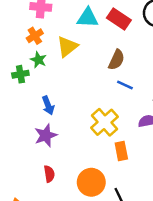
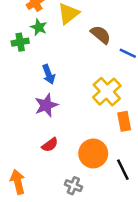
brown semicircle: (116, 60) -> (101, 35), moved, turned -75
red semicircle: (49, 174) -> (50, 145), turned 63

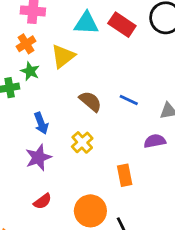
brown semicircle: (101, 35) -> (90, 101), moved
yellow cross: (107, 92) -> (82, 142), moved, size x0.7

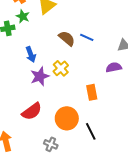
blue line: (129, 100) -> (87, 37), moved
purple star: (38, 157) -> (40, 76), moved
red semicircle: (42, 201) -> (32, 111), size x1.5

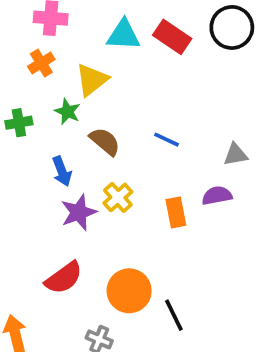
green star: (23, 16) -> (67, 112), moved
brown semicircle: (67, 38) -> (105, 141), moved
orange rectangle: (92, 92) -> (176, 212), moved

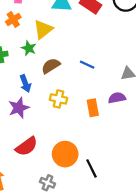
brown semicircle: (105, 141) -> (51, 66), turned -72
yellow cross: (118, 197) -> (58, 99), turned -35
purple star: (79, 212) -> (19, 108), moved

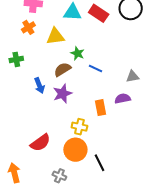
yellow triangle: (43, 29) -> (55, 36), turned 30
green star: (29, 48) -> (77, 53), moved
yellow cross: (58, 99) -> (79, 127), moved
purple star: (19, 108) -> (62, 94), moved

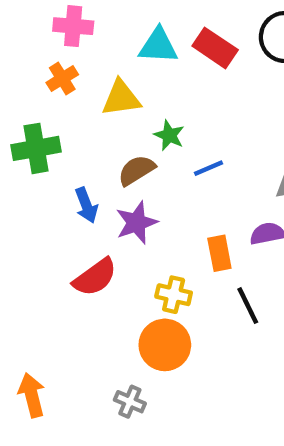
green cross: (16, 59) -> (36, 148), size x1.5
blue line: (96, 68) -> (209, 168), turned -48
red semicircle: (40, 143) -> (95, 277), moved
black line: (100, 163) -> (248, 306), moved

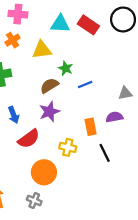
blue arrow: (86, 205) -> (14, 115), moved
orange circle: (165, 345) -> (44, 172), moved
gray cross: (130, 402) -> (34, 200), moved

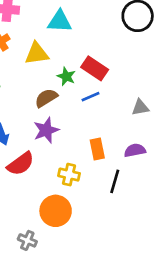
red rectangle: (88, 25) -> (95, 68), moved
purple semicircle: (114, 117) -> (135, 150), moved
black line: (105, 153) -> (115, 181), turned 42
orange circle: (44, 172) -> (56, 211), moved

